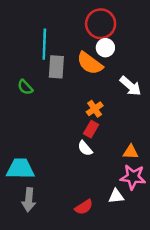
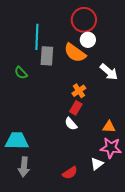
white triangle: (116, 196) -> (97, 164), turned -32

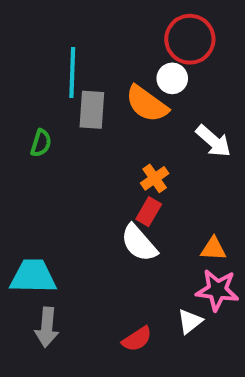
red circle: (84, 20) -> (190, 39), moved
green semicircle: (21, 73) -> (41, 143), turned -120
white semicircle: (71, 124) -> (139, 243), size x1.5

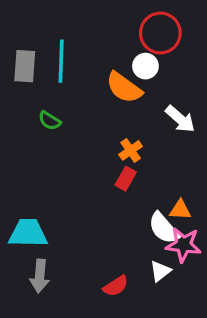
gray rectangle: (92, 110) -> (25, 66), moved
green semicircle: (41, 143) -> (50, 121), moved, turned 105
white semicircle: (139, 243) -> (164, 228), moved

